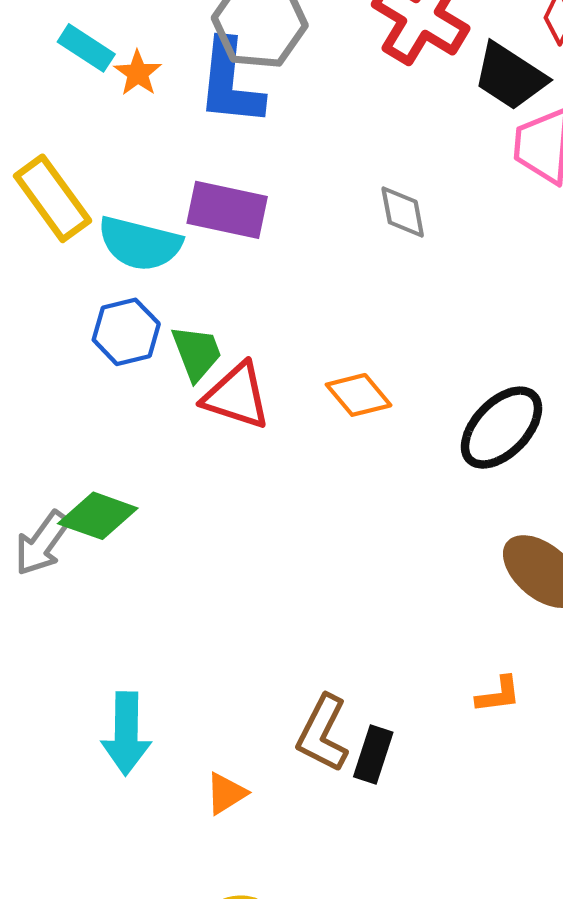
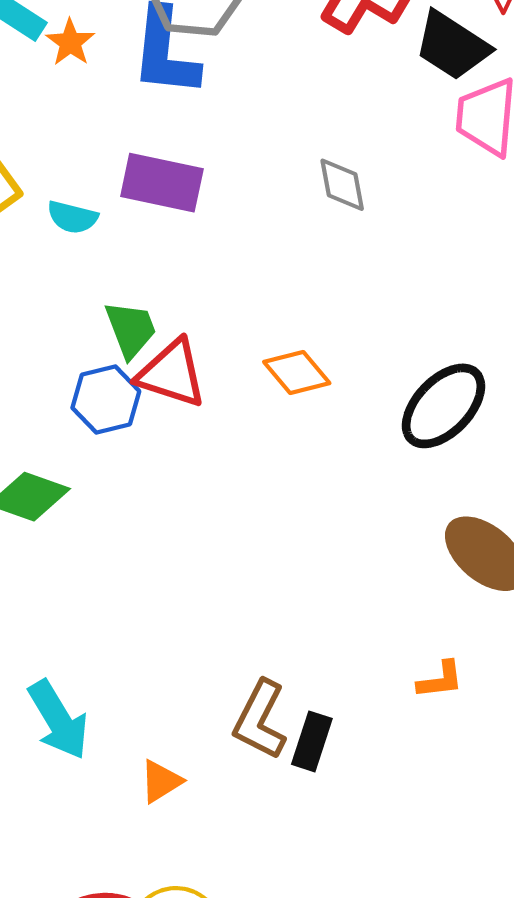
cyan semicircle: (140, 244) -> (72, 217), size x0.6
blue hexagon: (126, 332) -> (106, 399), moved
cyan arrow: (126, 733) -> (58, 720), turned -32

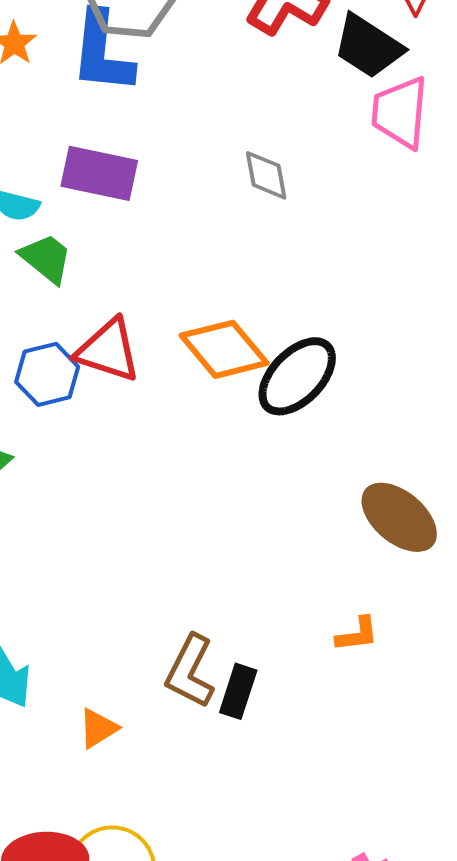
green trapezoid: (131, 329) -> (46, 258), moved, turned -30
orange diamond: (297, 372) -> (224, 349), size x1.4
black ellipse: (443, 406) -> (297, 376), moved

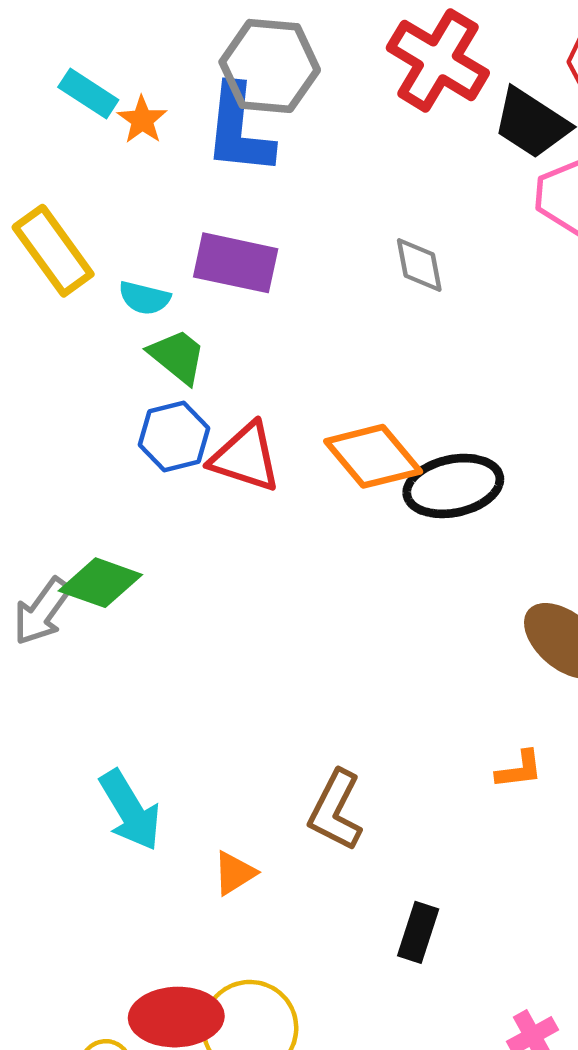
blue hexagon: (47, 374) -> (174, 437), moved
black ellipse: (297, 376) -> (453, 486), turned 34
black rectangle: (238, 691) -> (418, 932), moved

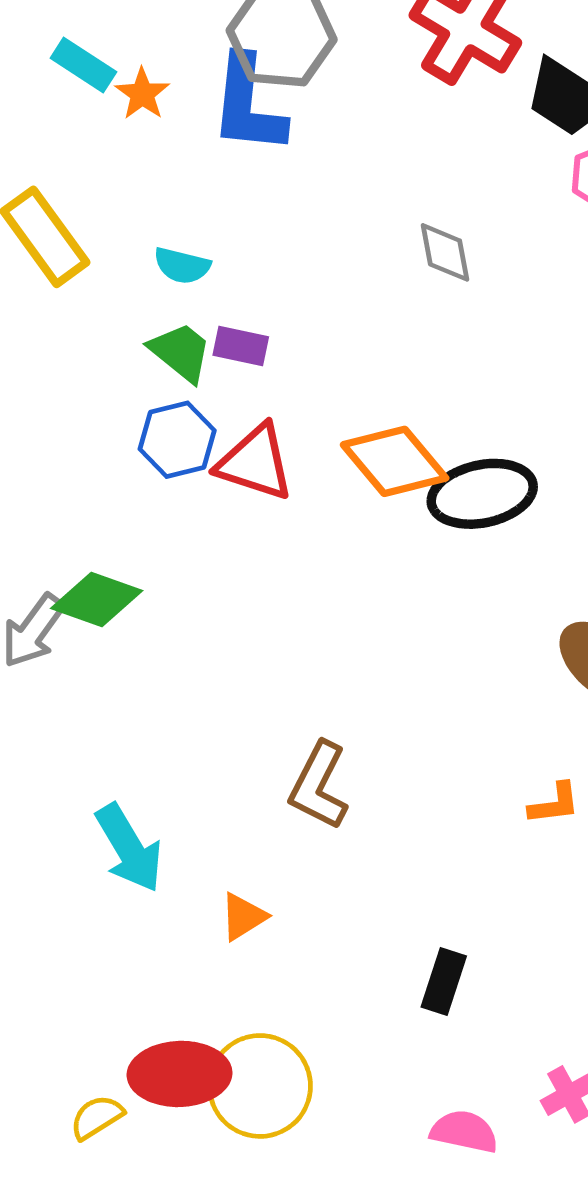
purple rectangle: (236, 263) -> (241, 346), moved, size x0.6
cyan semicircle: (144, 298) -> (182, 266), moved
brown L-shape: (336, 810) -> (319, 786), moved

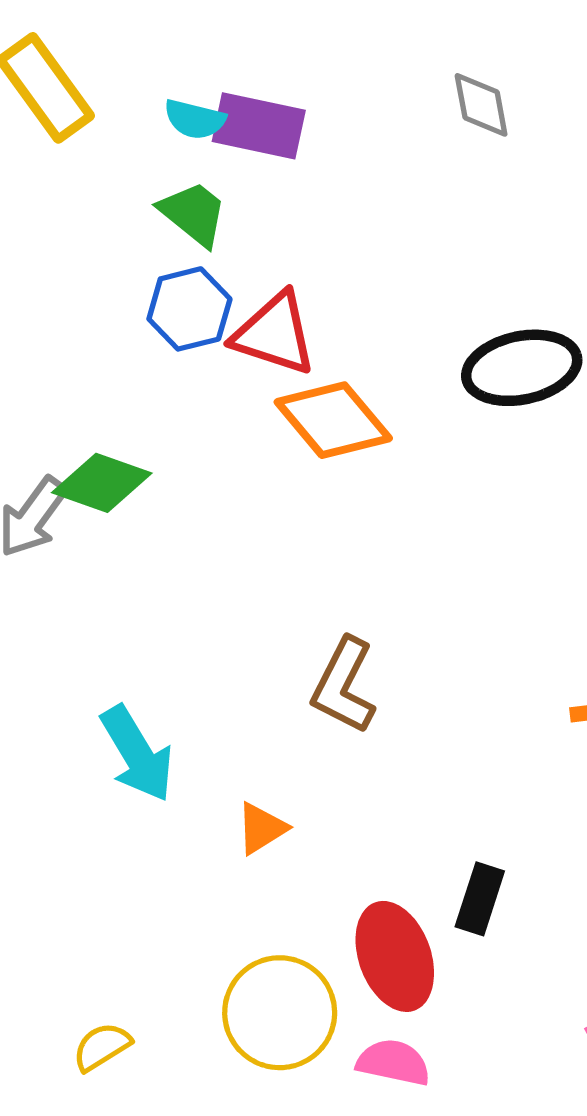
purple rectangle: (241, 346) -> (259, 126), moved, size x1.5
orange diamond: (395, 461) -> (333, 420), moved
red ellipse: (180, 1074) -> (395, 956), moved, turned 72
pink semicircle: (464, 1132) -> (393, 1062), moved

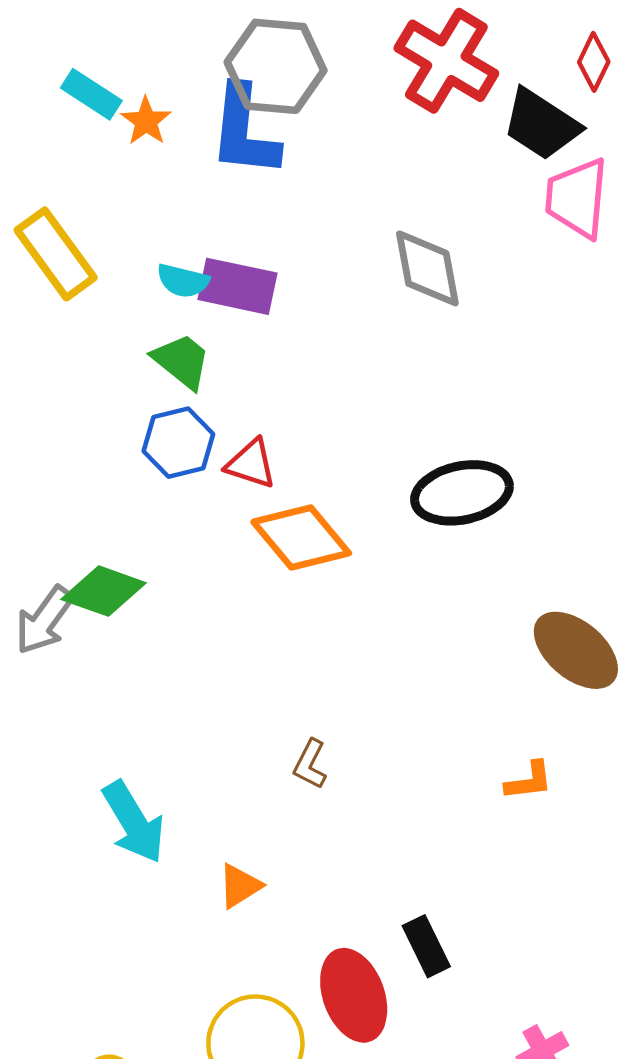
gray diamond: (481, 105) -> (427, 268), size x1.4
red triangle: (274, 334) -> (251, 464), size x0.7
brown L-shape: (344, 686) -> (310, 764), size x0.6
black rectangle: (480, 899) -> (426, 946), turned -44

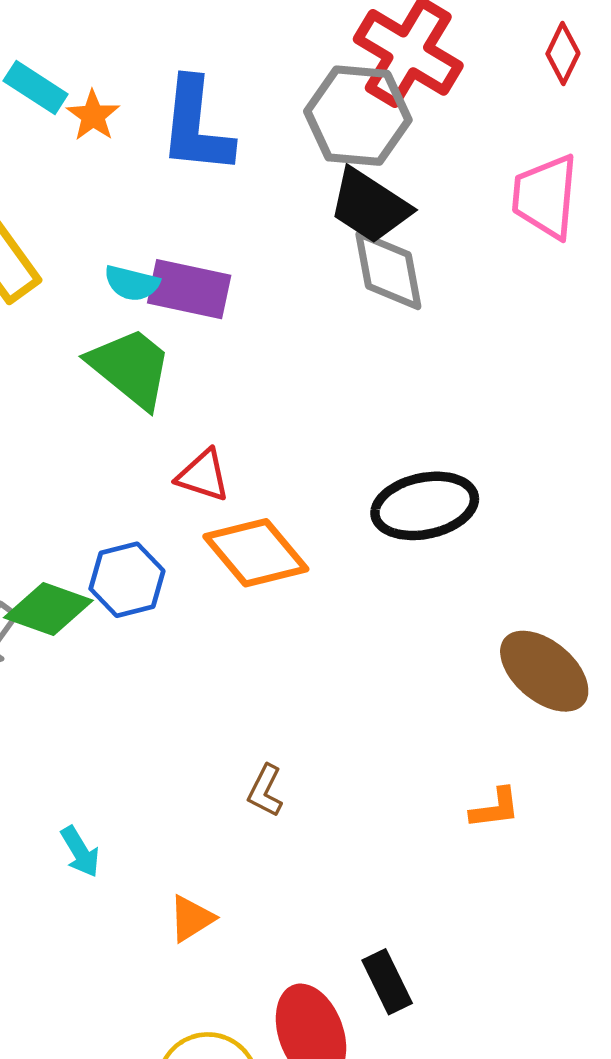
gray hexagon: (276, 66) -> (358, 116), moved
black trapezoid: (541, 124) -> (370, 206), moved
green trapezoid: (182, 361) -> (130, 368), size x1.4
blue hexagon: (178, 443) -> (127, 580), moved
cyan arrow: (134, 822) -> (80, 852), size x0.6

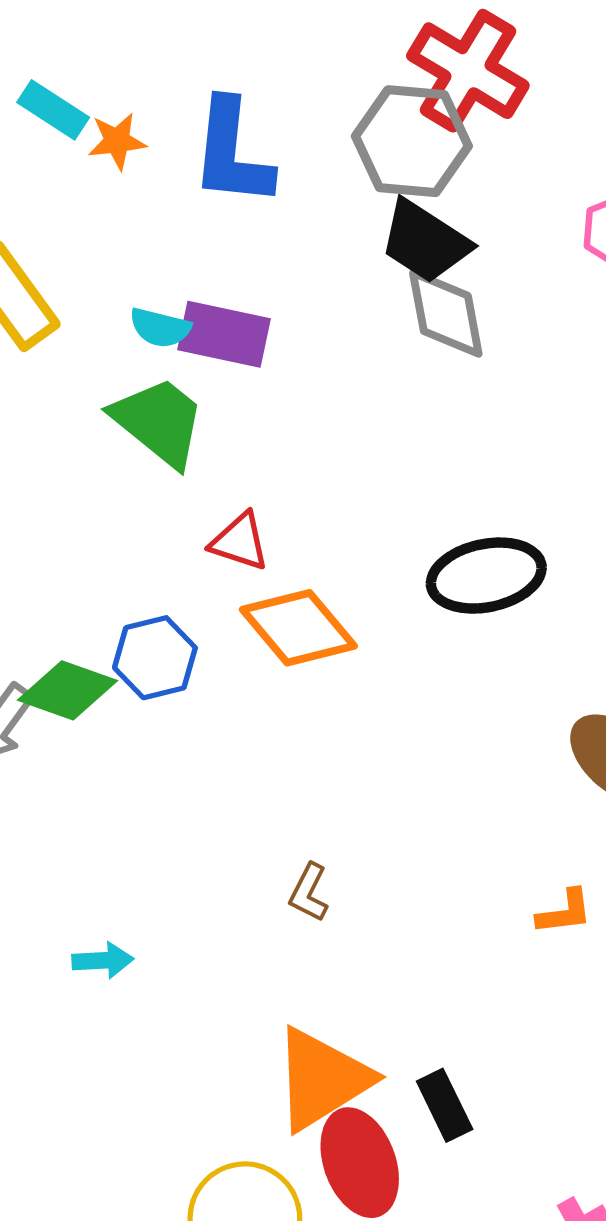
orange star: (93, 116) -> (117, 141), turned 30
cyan arrow: (80, 852) -> (103, 960), turned -62
orange triangle: (191, 918) -> (322, 1079), moved, size x2.0

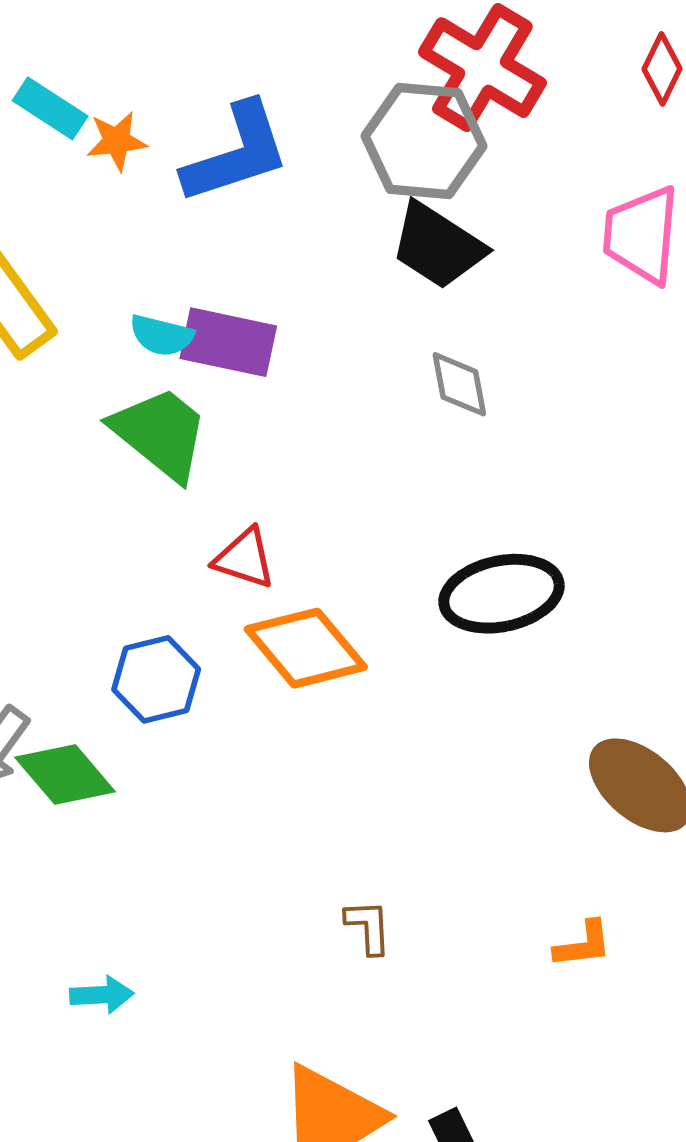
blue L-shape: (232, 153) -> (236, 153), turned -114
gray diamond: (446, 313) -> (459, 384), moved, size x0.7
green diamond: (67, 690) -> (65, 775), moved, turned 30
brown L-shape: (309, 893) -> (368, 927), moved, turned 150

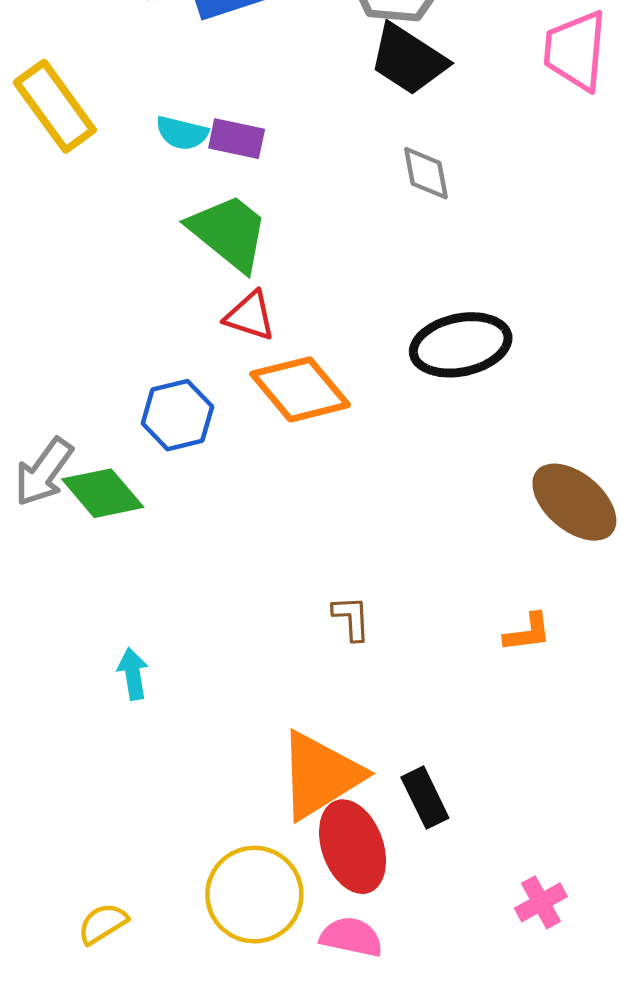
purple rectangle: (228, 342) -> (237, 139), size x0.7
green trapezoid: (160, 433) -> (229, 232), moved
cyan arrow: (102, 995) -> (133, 674), turned -96

